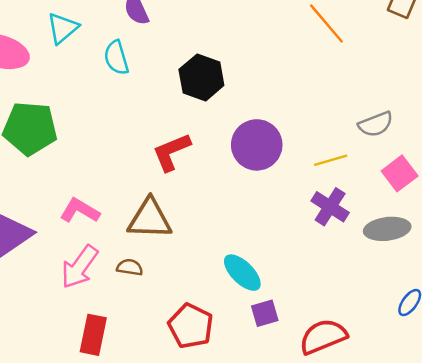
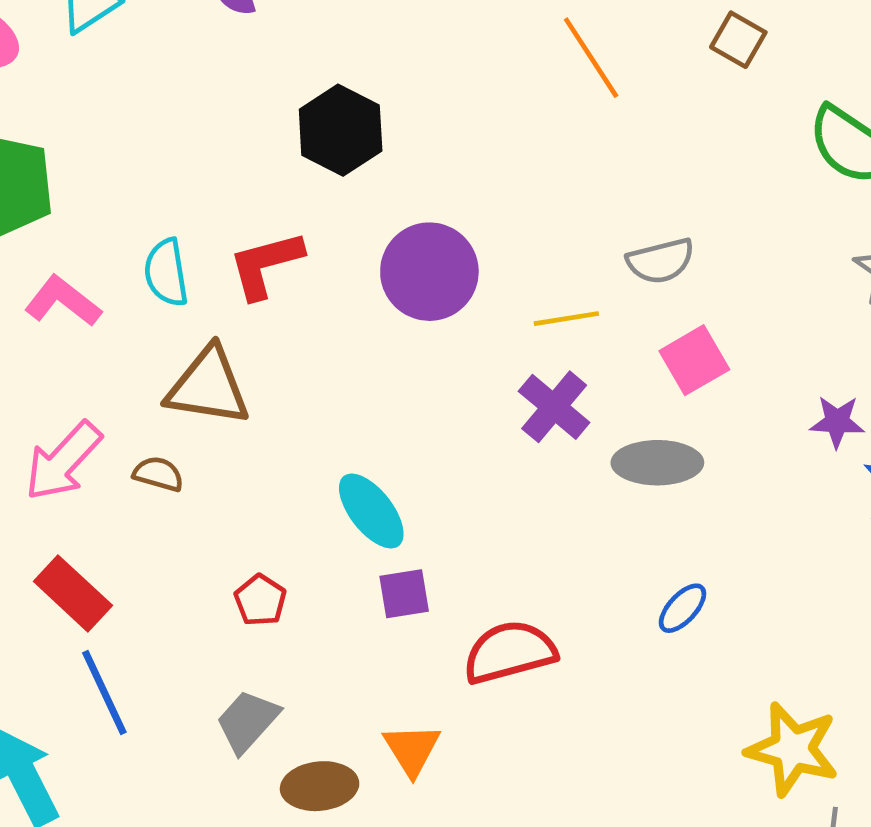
cyan semicircle: (116, 58) -> (166, 273), moved
pink L-shape: (80, 211) -> (63, 301), moved
red pentagon: (191, 326) -> (260, 600), size x0.6
red rectangle: (93, 335) -> (73, 593), turned -66

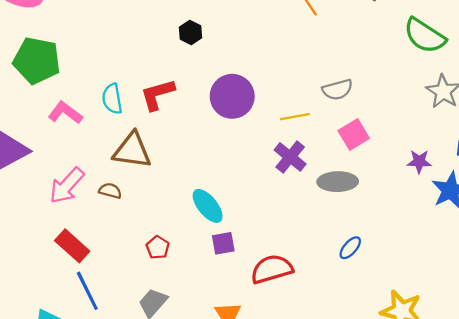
black hexagon: (341, 130) -> (191, 33), size x0.6

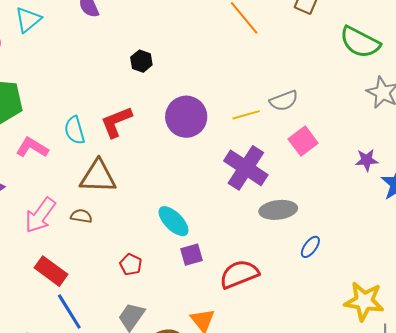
yellow line: (295, 117) -> (246, 115), moved
purple cross: (290, 157) -> (246, 168), size x1.4
gray ellipse: (338, 182) -> (278, 210), moved

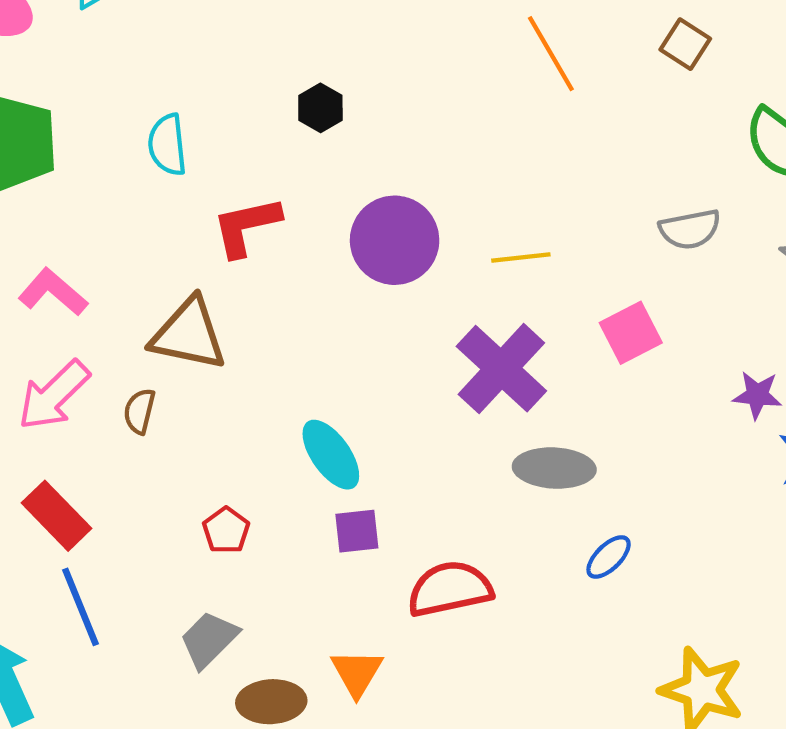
gray semicircle: (284, 101) -> (690, 229), moved
cyan semicircle: (75, 130) -> (167, 145), moved
pink L-shape: (32, 148) -> (53, 292), moved
brown semicircle: (81, 216) -> (139, 411), turned -95

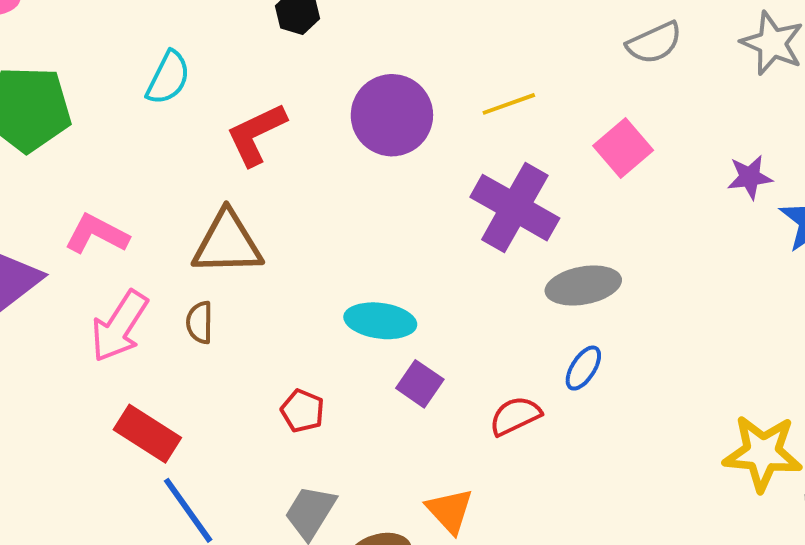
cyan semicircle: (167, 145) -> (168, 78), turned -134
cyan ellipse: (331, 455) -> (380, 321), turned -34
purple square: (357, 531) -> (420, 384), turned -36
blue ellipse: (609, 557) -> (583, 368), moved
red semicircle: (450, 589) -> (515, 416), size x0.7

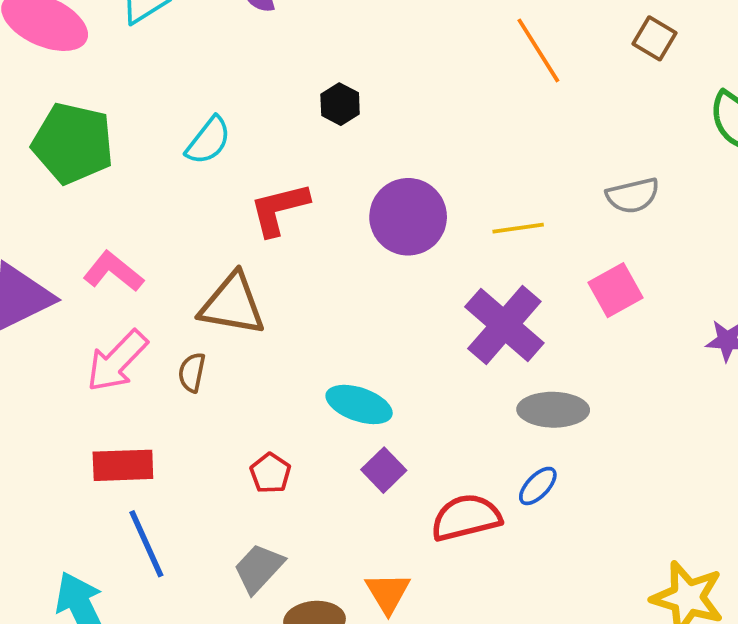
gray semicircle: (654, 43) -> (633, 196), moved
red semicircle: (515, 416) -> (466, 517), size x1.4
red rectangle: (147, 434) -> (123, 465), turned -46

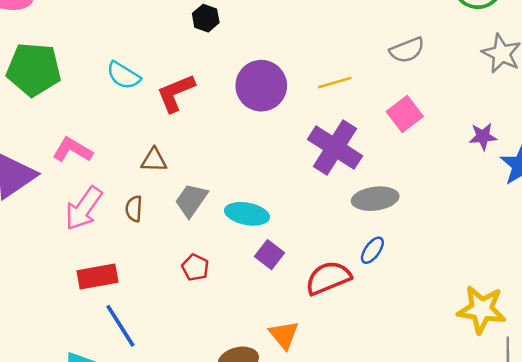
cyan semicircle: (208, 141) -> (123, 75), moved, turned 92
brown triangle: (232, 304) -> (154, 160), size x0.6
gray trapezoid: (259, 568) -> (191, 200), moved

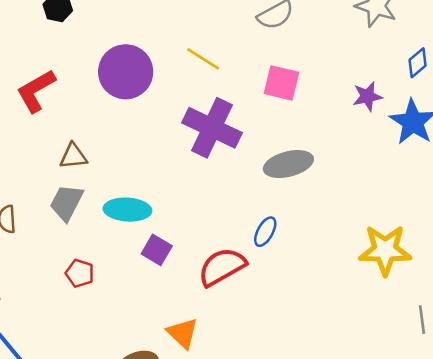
yellow line: (335, 83) -> (203, 59), turned 56
pink square: (405, 114) -> (281, 83), turned -32
brown triangle: (154, 160) -> (73, 156), moved
gray ellipse: (375, 199) -> (288, 164), moved
yellow star: (482, 309) -> (385, 250), moved

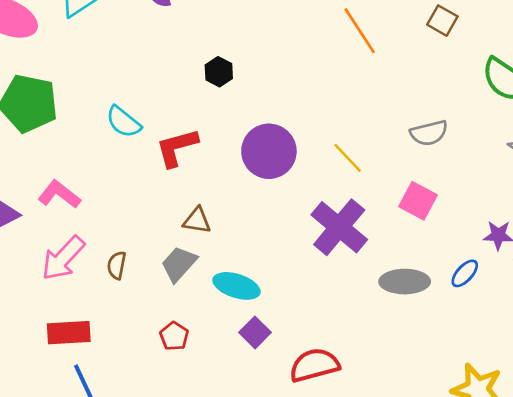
blue ellipse: (265, 232) -> (465, 273), moved

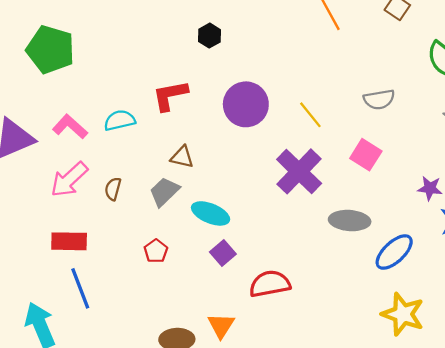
cyan semicircle: (123, 122) -> (120, 120), moved, turned 124
blue ellipse: (465, 273) -> (394, 252), moved, size x1.6

